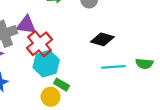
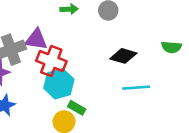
red cross: (39, 44) -> (51, 61), turned -30
green semicircle: (144, 64) -> (171, 47), moved

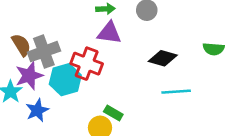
purple triangle: (36, 40) -> (109, 33), moved
cyan hexagon: (59, 84) -> (65, 80), moved

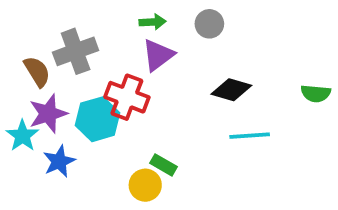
purple triangle: (109, 33) -> (158, 55), turned -45
green semicircle: (214, 49) -> (316, 93), moved
gray cross: (44, 52) -> (76, 51), moved

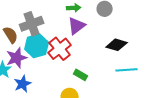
red cross: (127, 97) -> (60, 49), turned 30
cyan hexagon: (98, 119) -> (37, 46), moved
green rectangle: (164, 165) -> (81, 75), moved

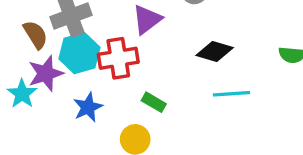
red cross: (60, 49) -> (118, 58), turned 30
blue star: (23, 84) -> (88, 107), moved

